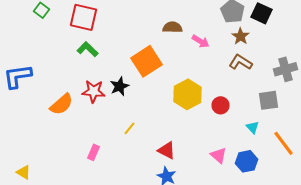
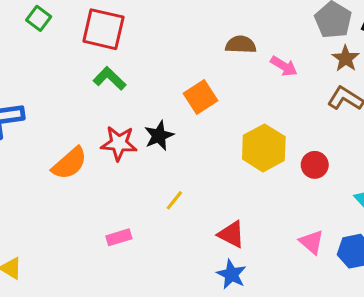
orange square: (147, 61) -> (201, 97), size x0.7
pink rectangle: (94, 152) -> (119, 237), turned 49

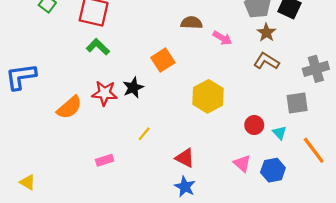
red circle: (315, 165) -> (254, 125), moved

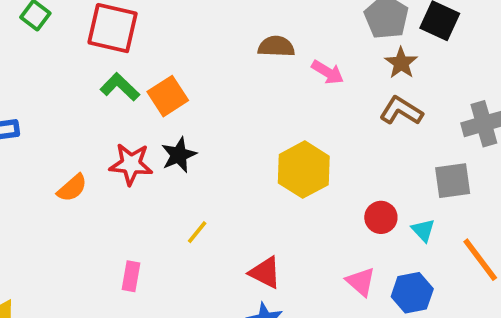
orange square: (163, 60) -> (168, 96), moved
orange semicircle: (69, 107) -> (72, 188), size x0.7
pink rectangle: (105, 160) -> (131, 276), turned -63

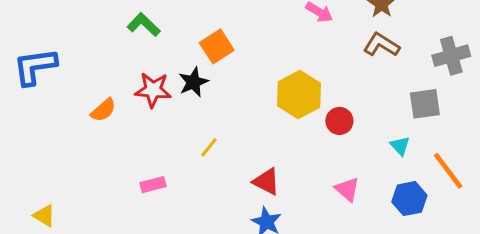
orange square: (168, 96) -> (217, 46), moved
red circle: (381, 217) -> (339, 121), moved
pink rectangle: (131, 276) -> (153, 185), turned 65
blue hexagon: (412, 293) -> (409, 199), moved

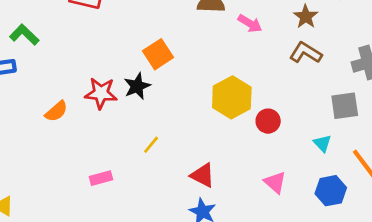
green L-shape: (144, 25) -> (24, 35), moved

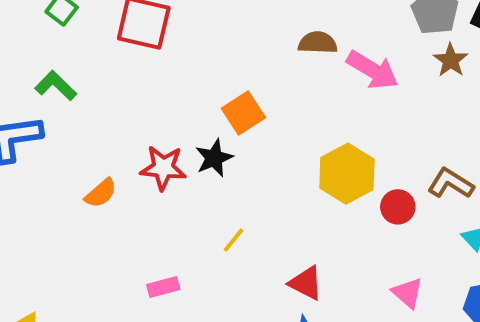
pink arrow: (250, 24) -> (372, 70), size x1.5
brown L-shape: (306, 53) -> (451, 183), moved

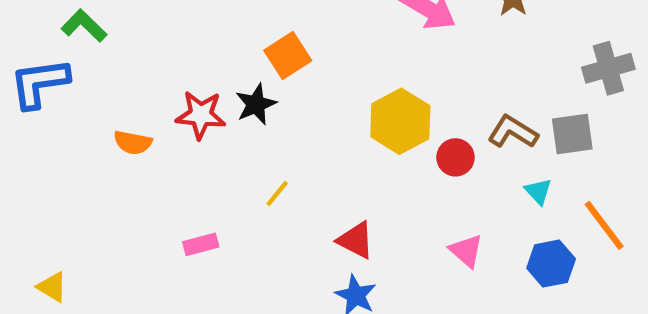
orange semicircle: (101, 193) -> (133, 143), turned 52

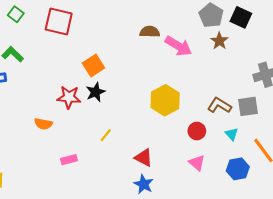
orange square: (288, 55) -> (93, 65), moved
orange semicircle: (133, 143) -> (43, 124), moved
red circle: (455, 157) -> (197, 131), moved

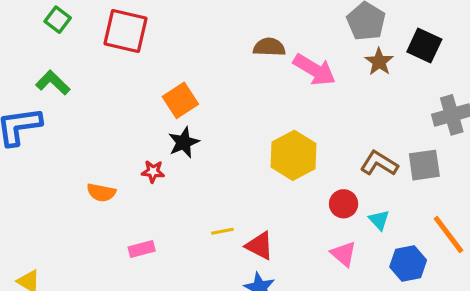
black square: (241, 17) -> (424, 46), moved
red star: (69, 97) -> (153, 171), moved, size x0.6
cyan triangle: (232, 134) -> (379, 220), moved
yellow line: (106, 135) -> (222, 231), moved, turned 40

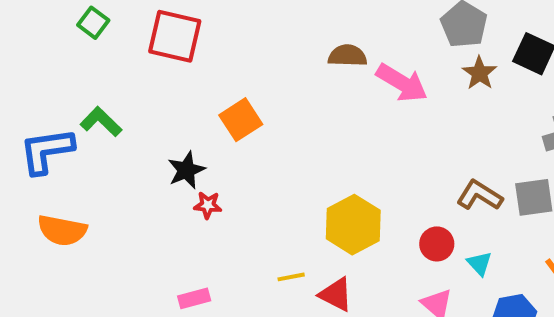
green L-shape: (53, 83) -> (101, 122), moved
black star: (184, 142) -> (186, 170), moved
yellow hexagon: (293, 155) -> (353, 225), moved
orange semicircle: (101, 192) -> (62, 230), moved, size x1.4

